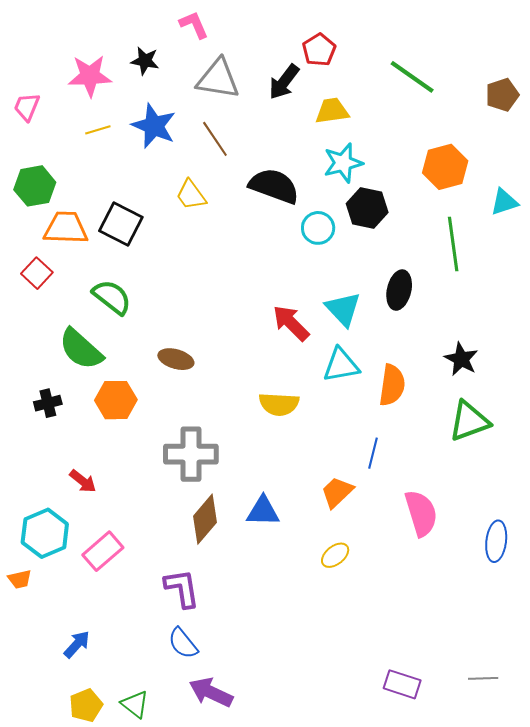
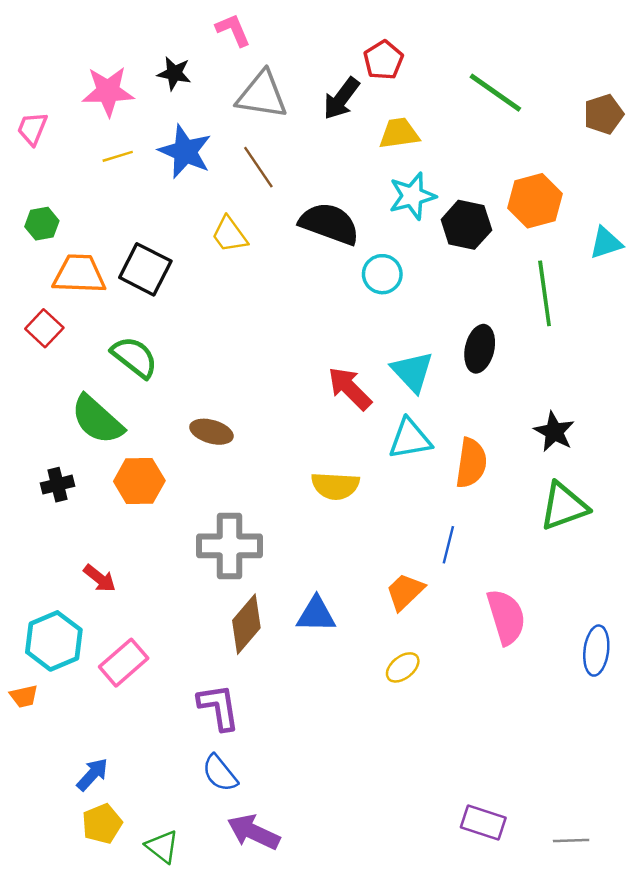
green hexagon: (35, 186) -> (42, 224), size x0.7
black hexagon: (367, 208) -> (466, 225), moved
gray line: (483, 678) -> (571, 841), moved
yellow pentagon: (86, 705) -> (102, 824), moved

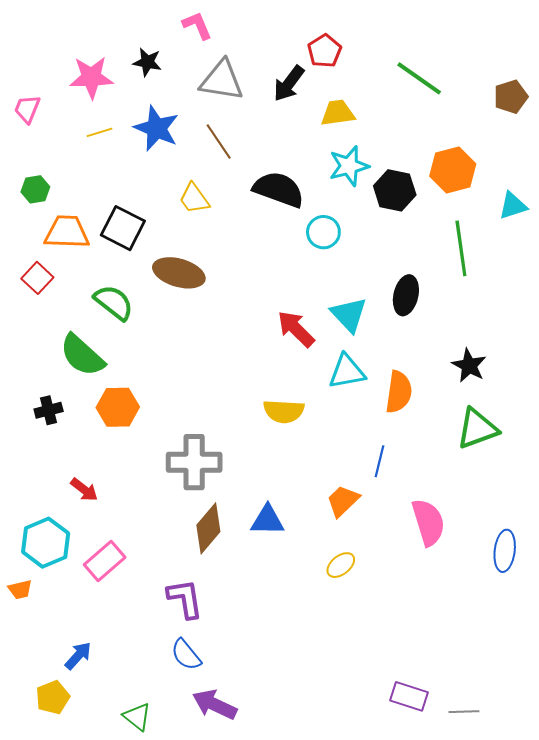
brown ellipse: (211, 432) -> (179, 273), moved, size x1.4
yellow pentagon: (102, 824) -> (53, 697), moved
gray line: (571, 841) -> (464, 712), moved

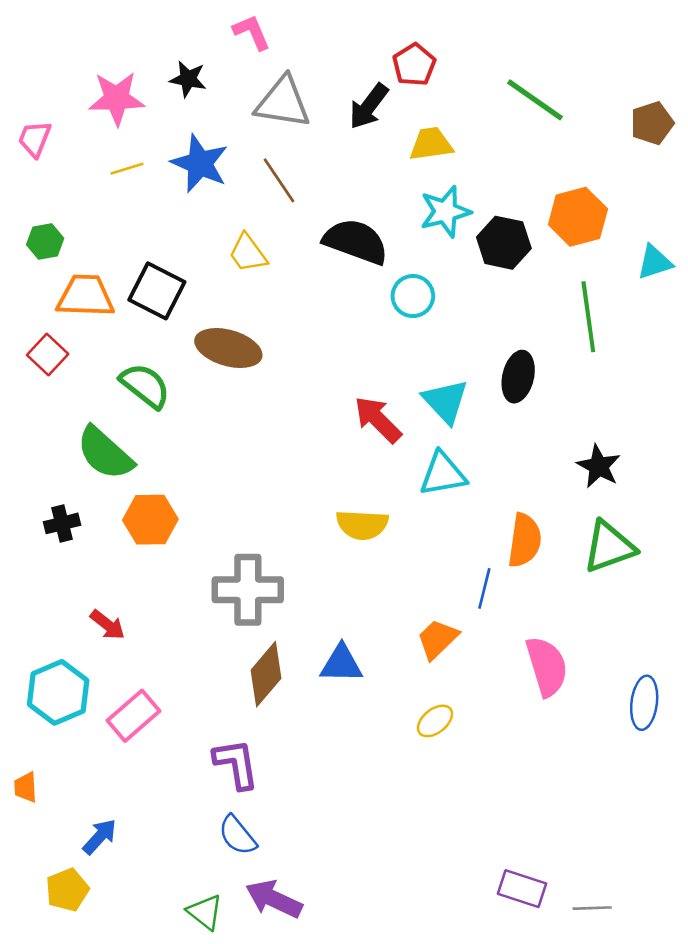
orange semicircle: (399, 392) -> (525, 540), moved
orange trapezoid: (20, 589) -> (26, 787), moved, turned 100
green triangle: (137, 717) -> (205, 912), moved

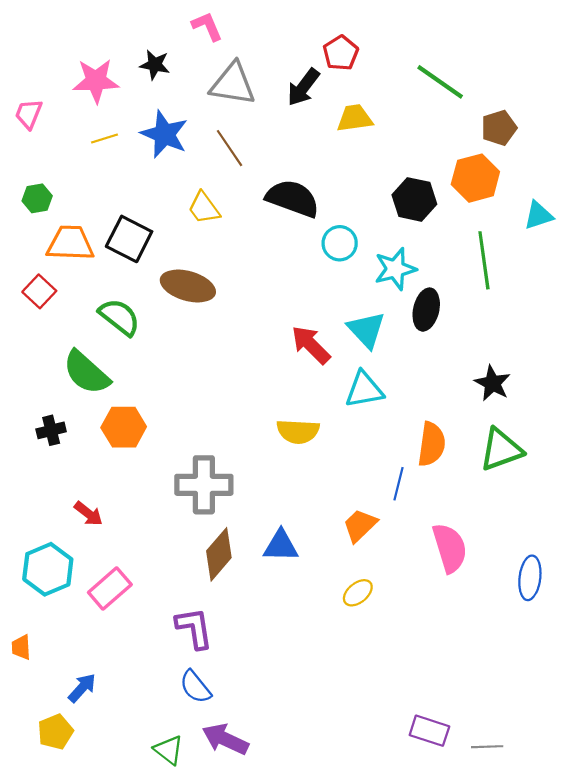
brown pentagon: (652, 123) -> (499, 128), moved
cyan star: (445, 212) -> (395, 269), moved

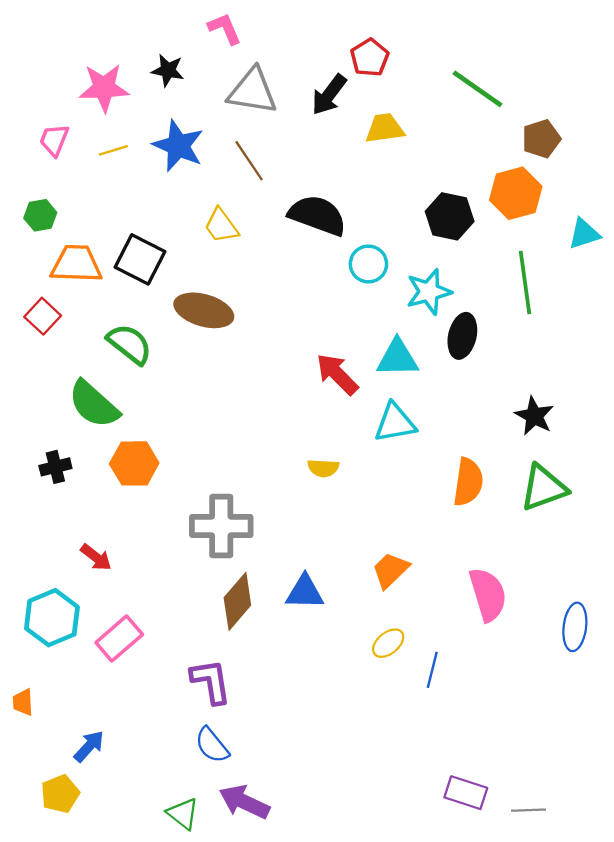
pink trapezoid: (29, 114) -> (54, 140), moved
cyan triangle: (366, 330) -> (397, 358), turned -48
yellow semicircle: (298, 431) -> (323, 468), size x0.7
blue line: (398, 484) -> (432, 670), moved

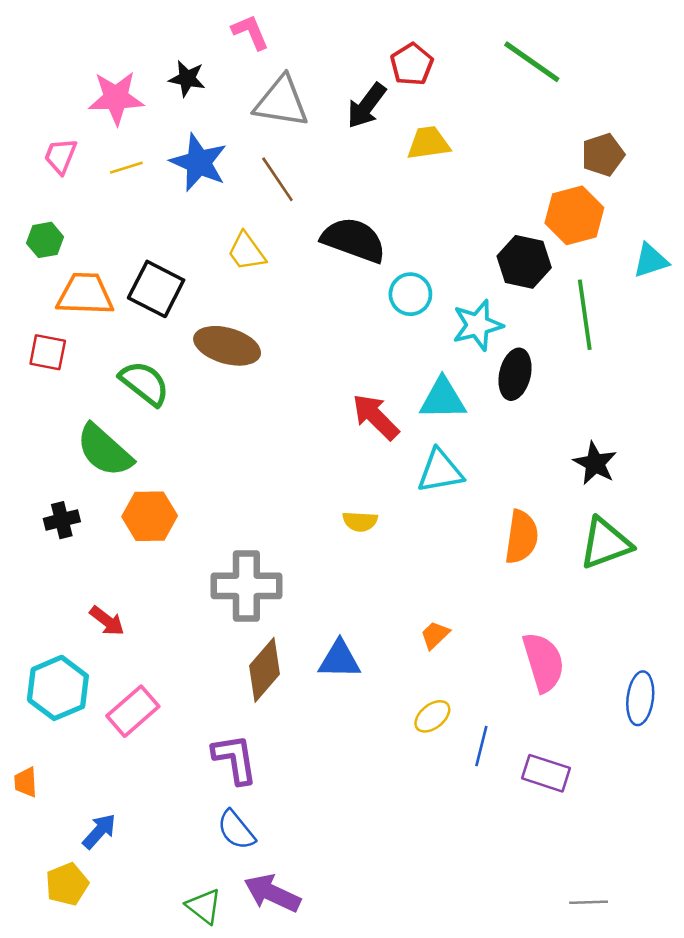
green line: (477, 89) -> (532, 62), moved
black hexagon: (450, 216) -> (524, 262), moved
red square: (43, 316) -> (48, 352), turned -32
orange trapezoid: (390, 570) -> (435, 635), size x0.7
purple rectangle: (466, 793) -> (546, 773), moved

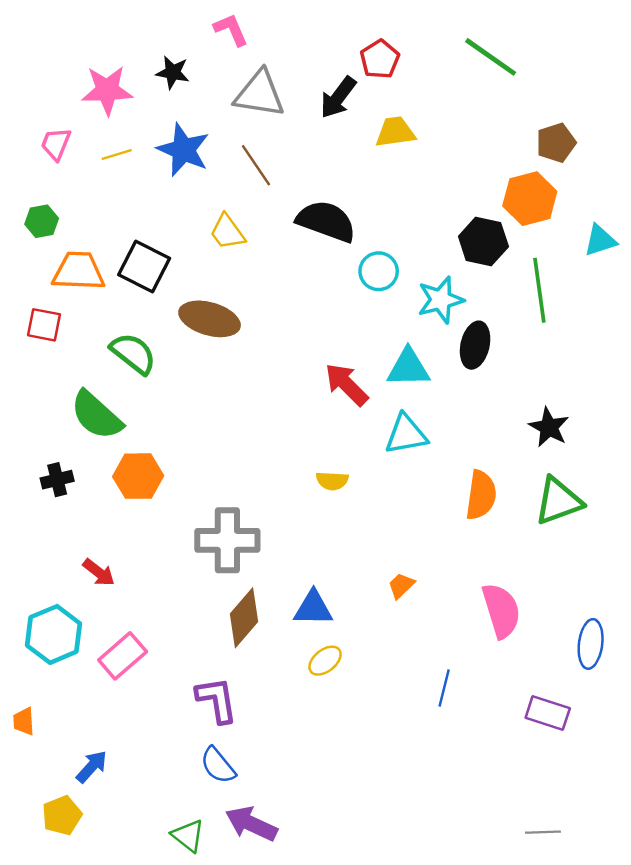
yellow ellipse: (432, 716) -> (325, 661), moved
purple rectangle: (546, 773) -> (548, 713), moved

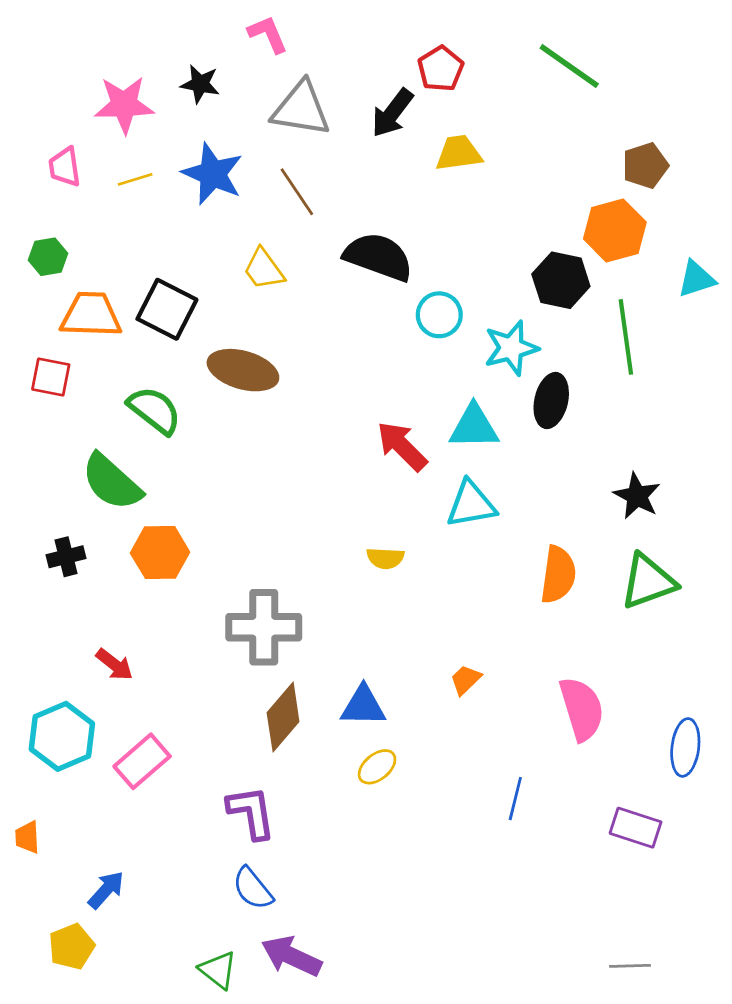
pink trapezoid: (56, 144) -> (65, 167), turned -30

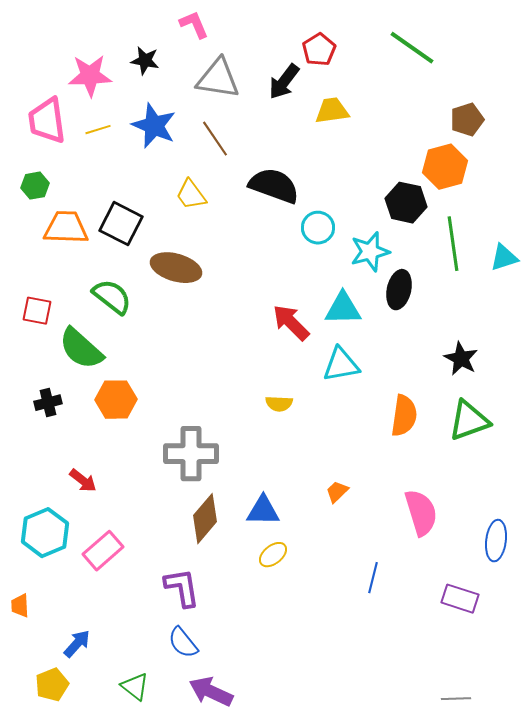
pink trapezoid: (65, 167) -> (47, 121), size x1.6
cyan triangle: (696, 279) -> (504, 258), moved
red square: (51, 377) -> (37, 311), moved
green triangle: (218, 970) -> (135, 687), moved

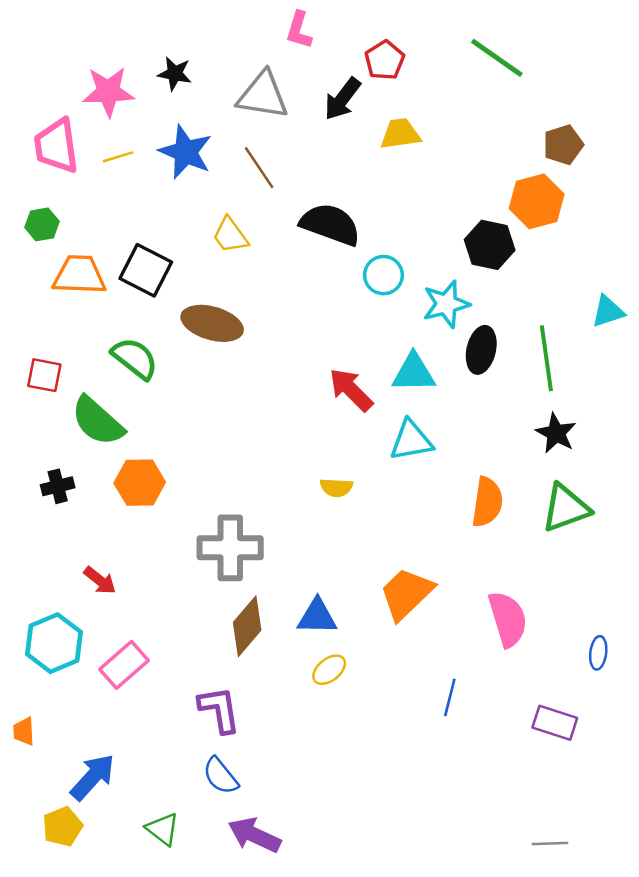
pink L-shape: (194, 25) -> (299, 30), moved, turned -140
green line: (453, 244) -> (546, 358), moved
orange trapezoid: (337, 492) -> (406, 594), size x2.0
blue ellipse: (496, 541) -> (598, 653), size x0.7
blue arrow: (77, 644) -> (93, 777), size x1.4

